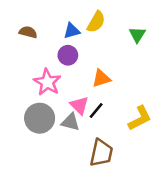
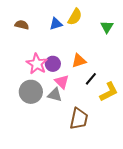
purple circle: (68, 55) -> (53, 64), moved
black line: (96, 110) -> (91, 79), moved

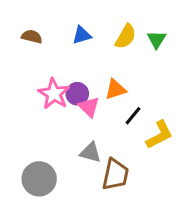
yellow semicircle: (75, 17) -> (126, 37), moved
pink triangle: (62, 82) -> (89, 107), moved
gray circle: (31, 92) -> (39, 179), moved
gray triangle: (55, 95) -> (90, 152), moved

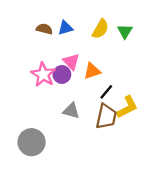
brown semicircle: (32, 37) -> (44, 29), moved
pink triangle: (89, 107) -> (71, 62), moved
gray triangle: (90, 152) -> (71, 111), moved
brown trapezoid: (115, 174) -> (106, 116), moved

